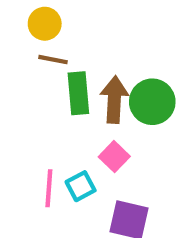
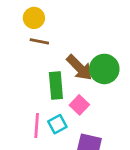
green rectangle: (78, 93) -> (56, 86), moved
brown arrow: (114, 100) -> (79, 68), turned 132

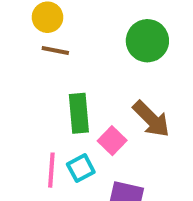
brown arrow: (79, 68) -> (151, 119), moved
green circle: (104, 69) -> (147, 41), moved

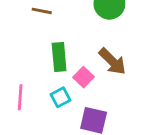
pink line: (51, 170) -> (20, 97), moved

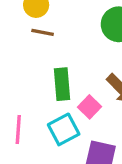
cyan square: (60, 97) -> (64, 129), size x1.4

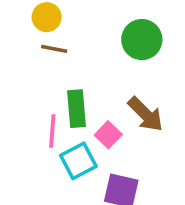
pink line: (18, 129) -> (52, 131), moved

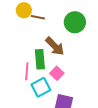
brown line: (54, 49) -> (38, 17), moved
brown arrow: (146, 114) -> (55, 46), moved

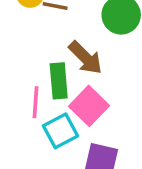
pink square: (57, 73) -> (89, 106), size x1.5

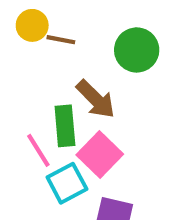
pink line: (35, 102) -> (38, 150), turned -36

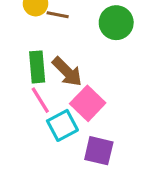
brown arrow: (96, 99) -> (67, 72), moved
green rectangle: (65, 126) -> (37, 67), moved

